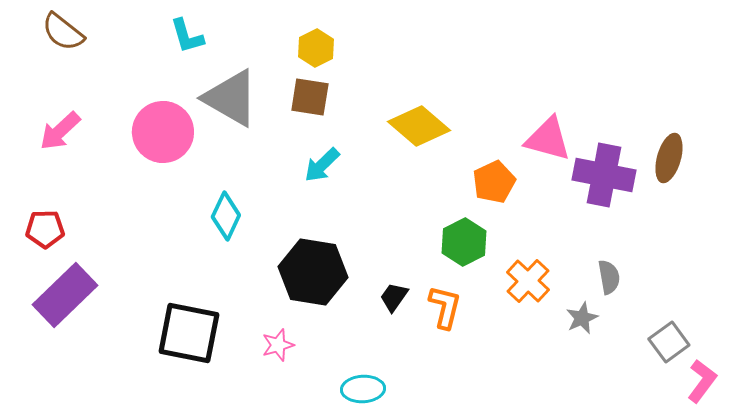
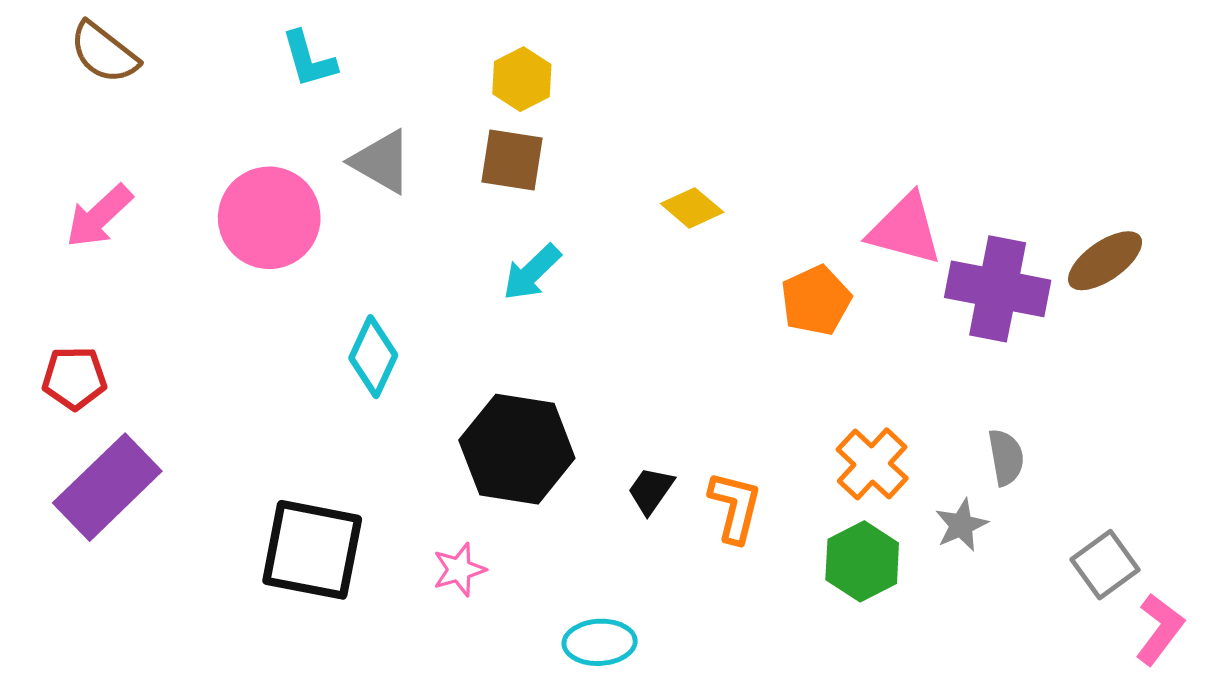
gray triangle: (231, 98) -> (382, 162), size x0.7
yellow diamond: (419, 126) -> (692, 208), size x0.6
brown ellipse: (669, 158) -> (1105, 261), turned 39
green hexagon: (464, 242) -> (862, 561), moved

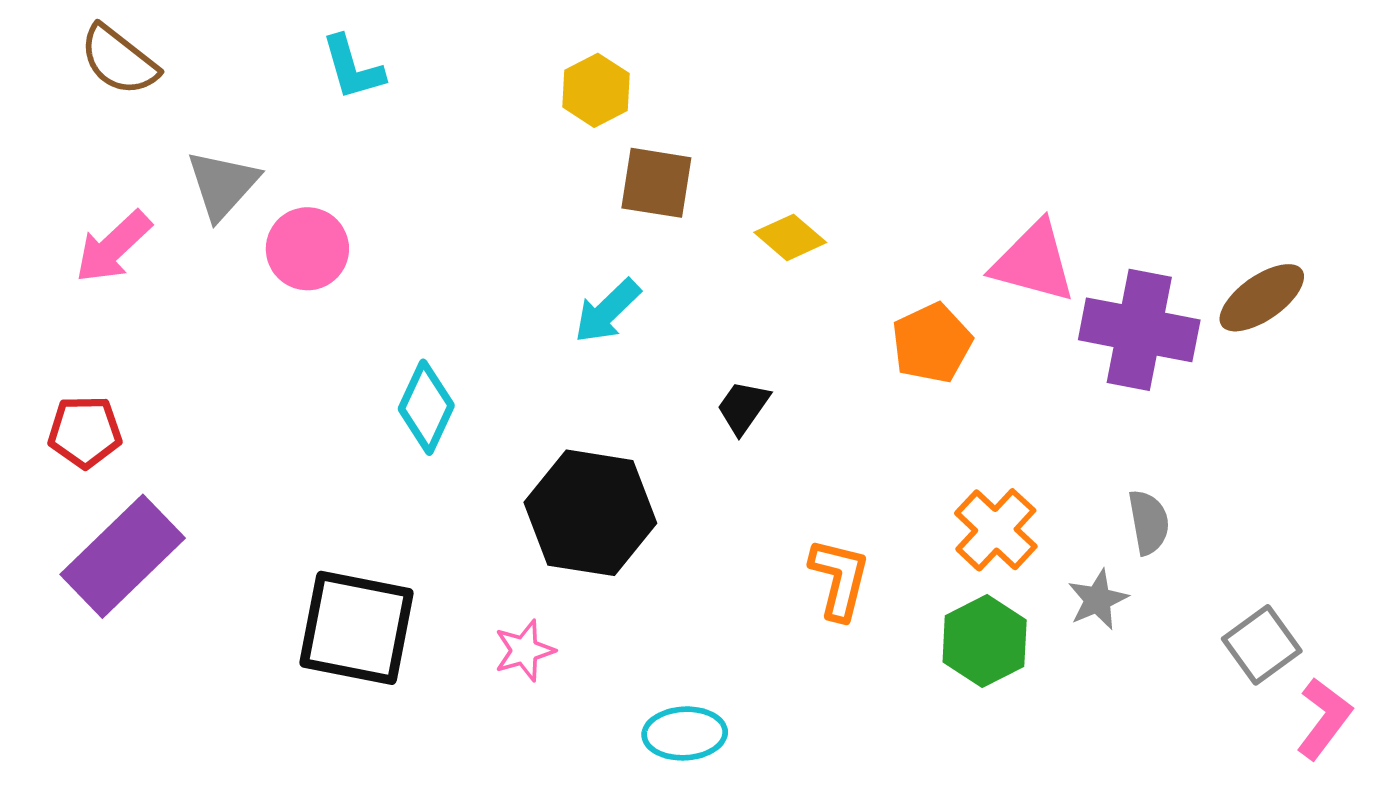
brown square: (512, 160) -> (656, 183), moved
gray triangle: (382, 162) -> (223, 185), moved, turned 42
pink circle: (269, 218) -> (307, 249), size x0.7
black trapezoid: (651, 490) -> (743, 407), moved

